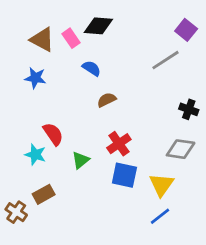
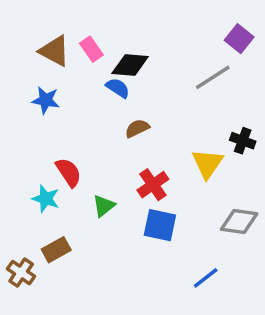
black diamond: (98, 26) -> (130, 65), moved
gray diamond: (181, 149) -> (239, 222), moved
yellow triangle: (161, 185) -> (207, 164), moved

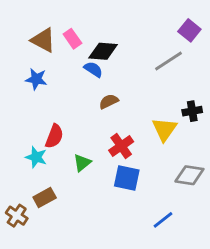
black cross: (243, 141) -> (192, 111), turned -30
red semicircle: (69, 172) -> (54, 136), turned 55

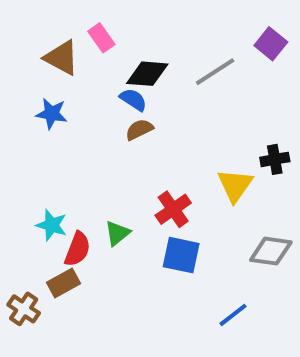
pink rectangle: (72, 39) -> (101, 38), moved
gray line: (169, 61) -> (215, 72), moved
brown semicircle: (109, 101) -> (139, 129), moved
red semicircle: (54, 136) -> (77, 249), moved

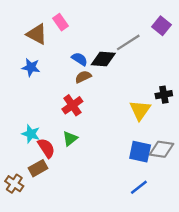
black diamond: (147, 74) -> (103, 59), moved
red cross: (173, 209) -> (72, 105), moved
red semicircle: (77, 249) -> (46, 148), turned -54
blue square: (181, 255) -> (140, 152), moved

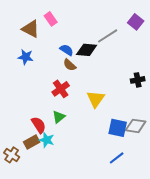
brown semicircle: (83, 77) -> (70, 65), turned -112
yellow triangle: (140, 110) -> (96, 99), moved
cyan star: (31, 134) -> (47, 140), moved

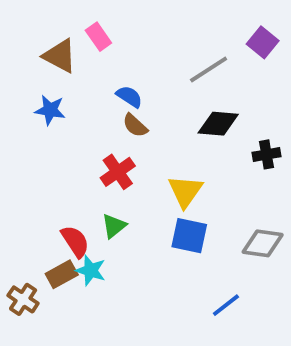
black diamond: (87, 50) -> (218, 124), moved
blue square: (118, 128) -> (189, 236), moved

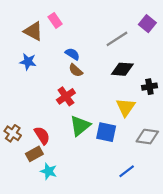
yellow triangle: (185, 191) -> (126, 107), moved
green triangle: (114, 226) -> (80, 126), moved, size x1.5
cyan star: (91, 270) -> (49, 171), moved
brown cross: (23, 299) -> (13, 133), moved

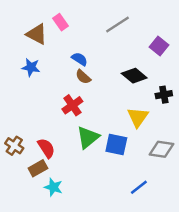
purple square: (147, 24) -> (159, 46), moved
gray line: (117, 39) -> (118, 25), moved
black diamond: (122, 69) -> (134, 76), turned 35

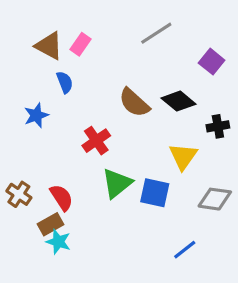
pink rectangle: (61, 22) -> (80, 44), moved, turned 70
blue semicircle: (80, 59) -> (65, 82), moved, turned 35
blue star: (31, 67) -> (36, 115), moved, turned -30
brown semicircle: (83, 77) -> (134, 103), moved, size x1.5
cyan star: (53, 187) -> (58, 242), moved

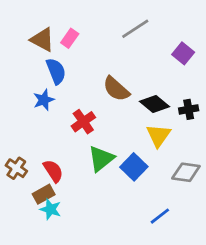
blue semicircle: (65, 82) -> (56, 71), size x1.4
black diamond: (178, 101) -> (154, 104), moved
blue star: (36, 115) -> (44, 100), moved
blue square: (155, 193) -> (134, 167), turned 32

